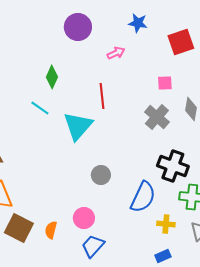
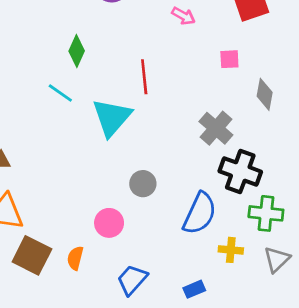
pink arrow: (116, 53) -> (183, 16), moved, turned 54
gray cross: (157, 117) -> (216, 128), moved
pink circle: (84, 218) -> (109, 223), moved
blue rectangle: (163, 256) -> (194, 289), moved

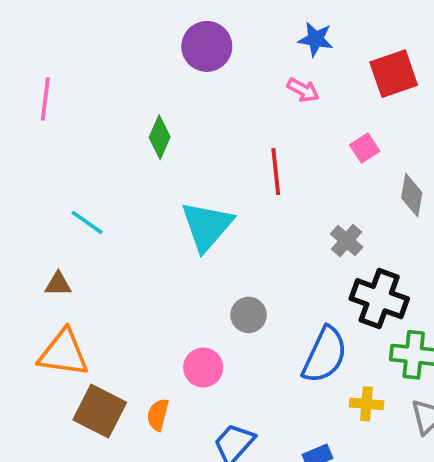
pink square: (229, 59) -> (365, 148), turned -30
red line: (144, 77) -> (276, 172), moved
cyan line: (60, 93) -> (87, 222), moved
gray cross: (216, 128) -> (347, 241), size x0.7

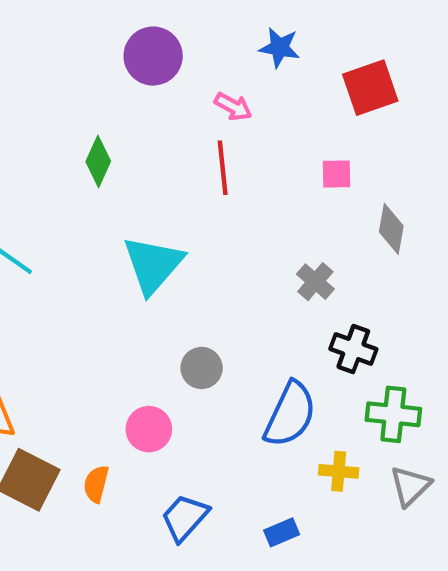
pink arrow: (303, 90) -> (233, 107), moved
pink square: (365, 148) -> (336, 174), turned 32
red line: (276, 172) -> (223, 168), moved
black cross: (379, 299) -> (353, 349), size x0.7

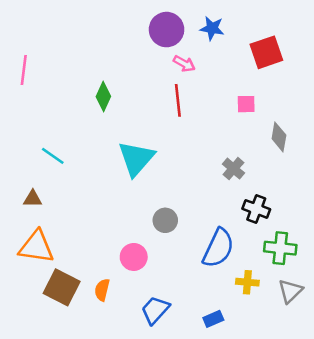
purple circle: (153, 56) -> (167, 30), moved

